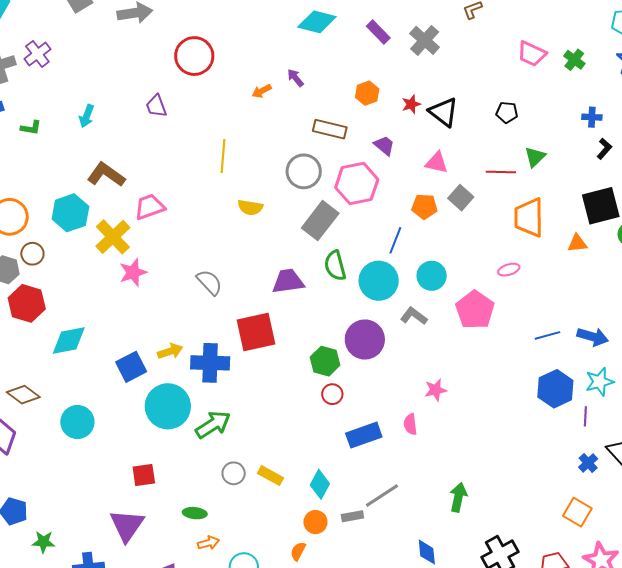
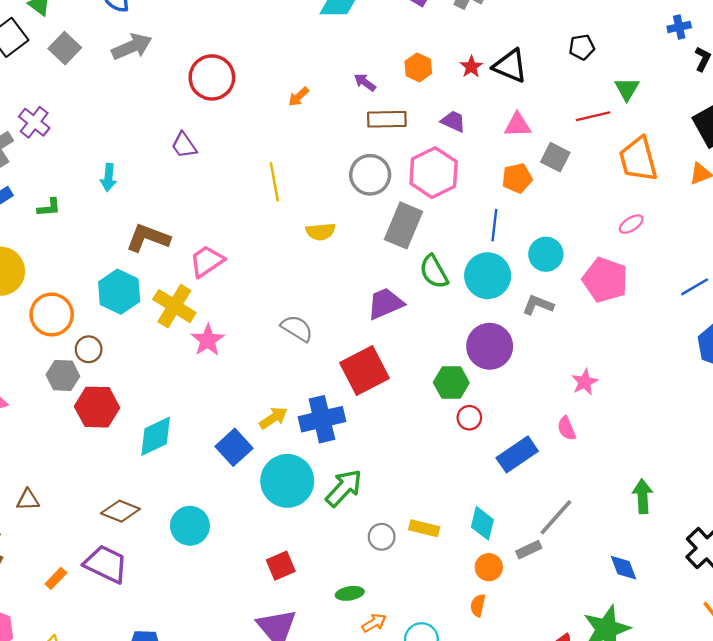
purple arrow: (295, 78) -> (365, 82), moved

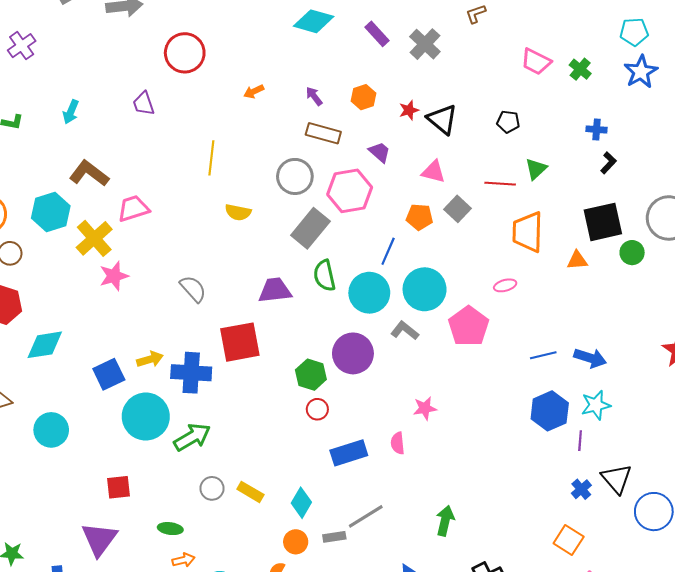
cyan circle: (546, 254) -> (425, 289), size x1.4

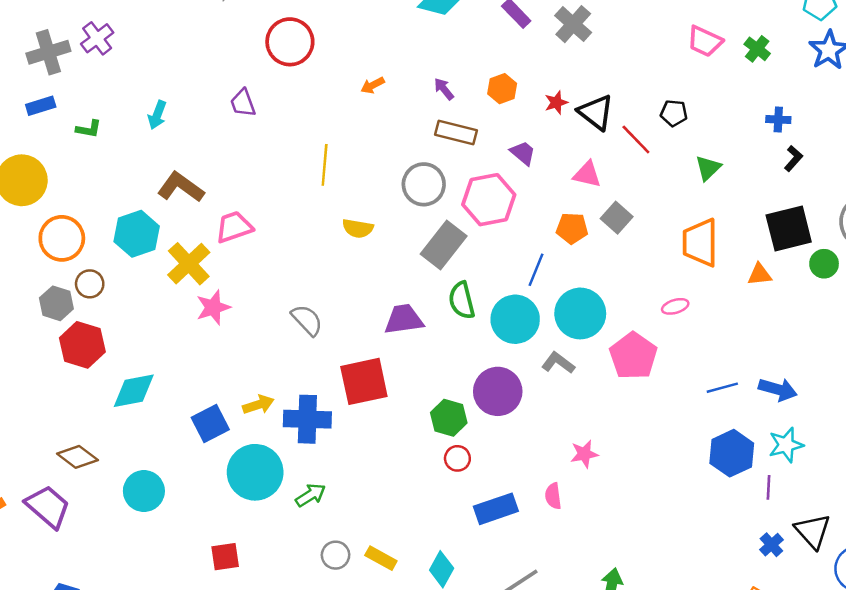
red line: (500, 184) -> (636, 139), moved, turned 44
green arrow: (192, 437) -> (311, 495), size x0.7

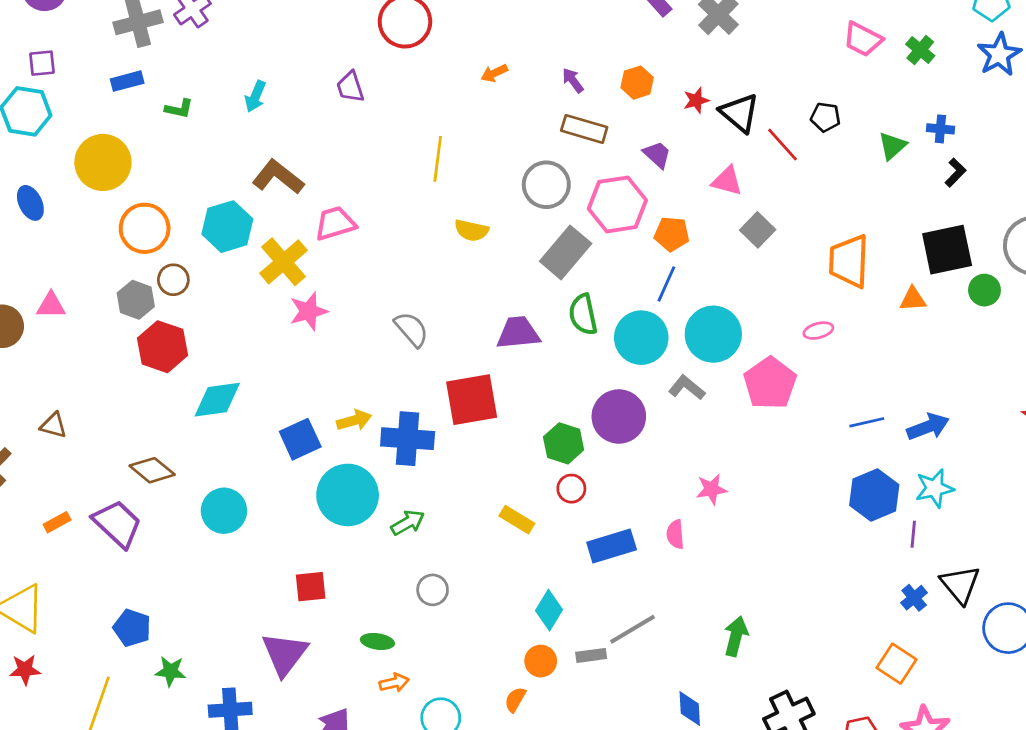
green triangle: (708, 168) -> (892, 146), moved
orange pentagon: (572, 228) -> (672, 234), moved
blue arrow: (778, 389) -> (928, 427), turned -39
yellow rectangle: (381, 558) -> (517, 520), moved

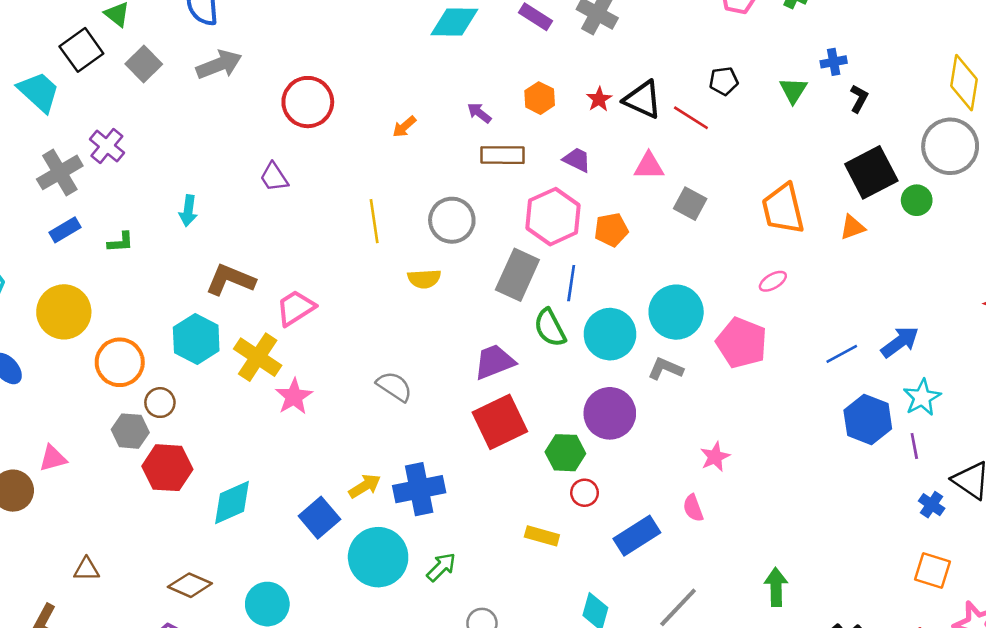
gray circle: (546, 185) -> (452, 220), moved
blue line: (666, 284) -> (571, 283), moved
red square: (472, 400) -> (500, 422), moved

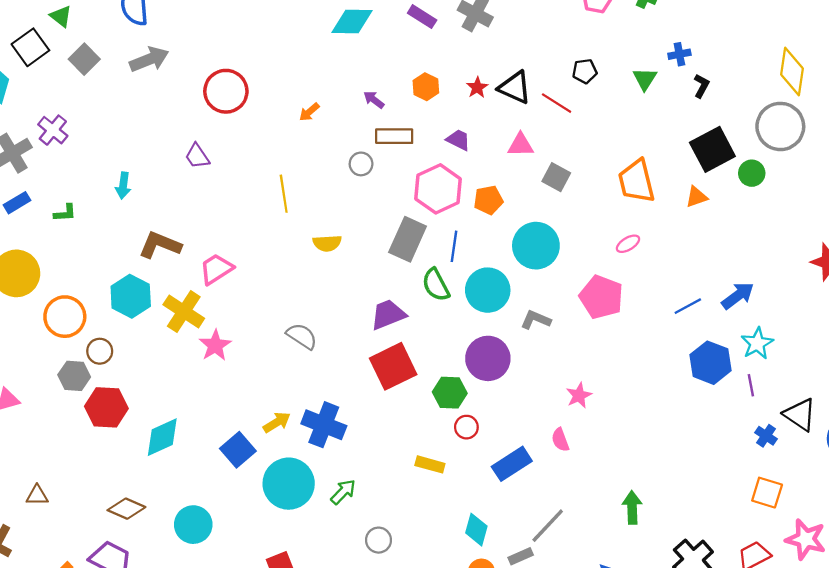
gray circle: (452, 220) -> (361, 164), moved, size x0.6
cyan circle: (676, 312) -> (536, 246), moved
blue cross: (419, 489) -> (324, 425), turned 33

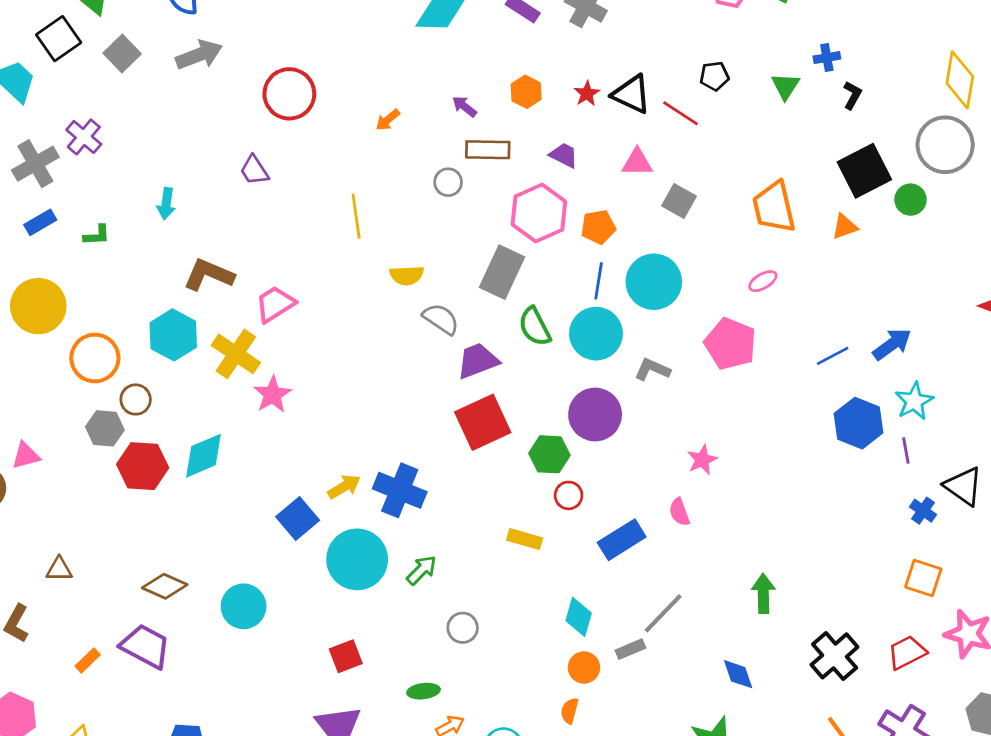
blue line: (454, 246) -> (599, 281), moved
gray semicircle: (302, 336) -> (441, 319), moved
cyan diamond: (162, 437) -> (203, 456), moved

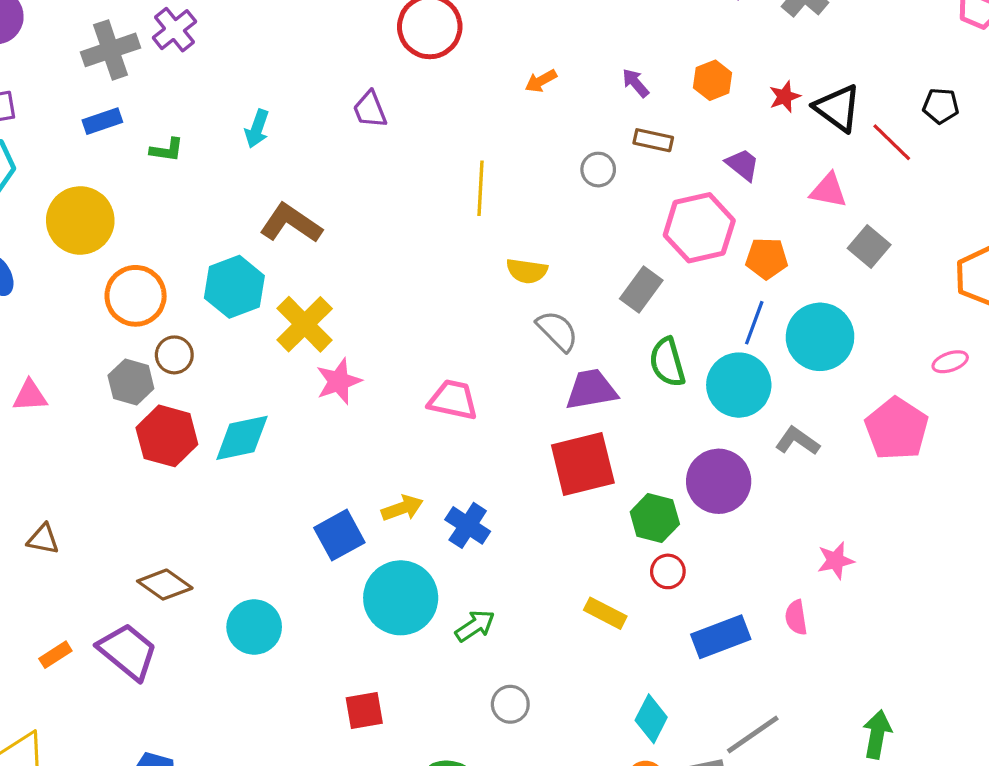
brown rectangle: (488, 150) -> (653, 140), size x0.7
gray rectangle: (502, 272) -> (641, 290), size x0.7
pink trapezoid: (275, 304) -> (453, 400), moved, turned 33
blue cross: (400, 490) -> (468, 525), size x0.7

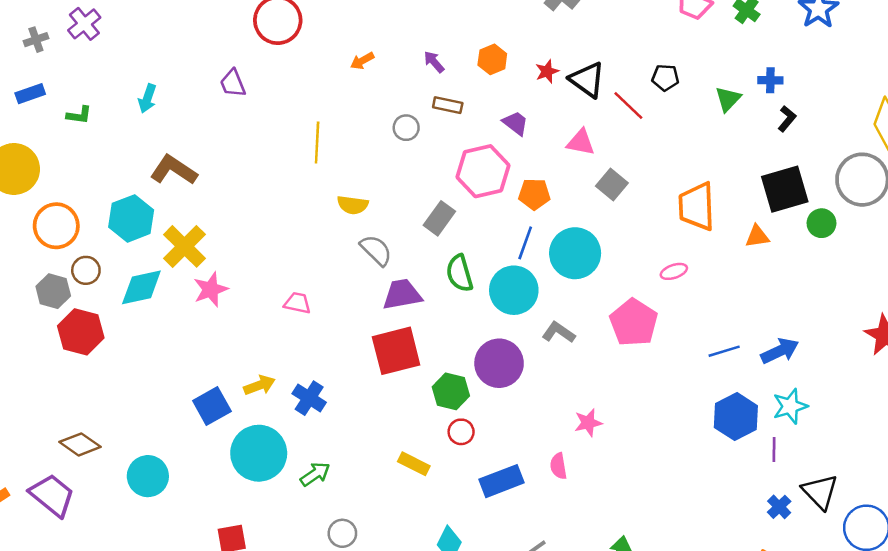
gray cross: (110, 50) -> (36, 40), size x0.6
pink trapezoid: (453, 400) -> (297, 303), size x0.7
cyan diamond: (242, 438) -> (141, 287), moved

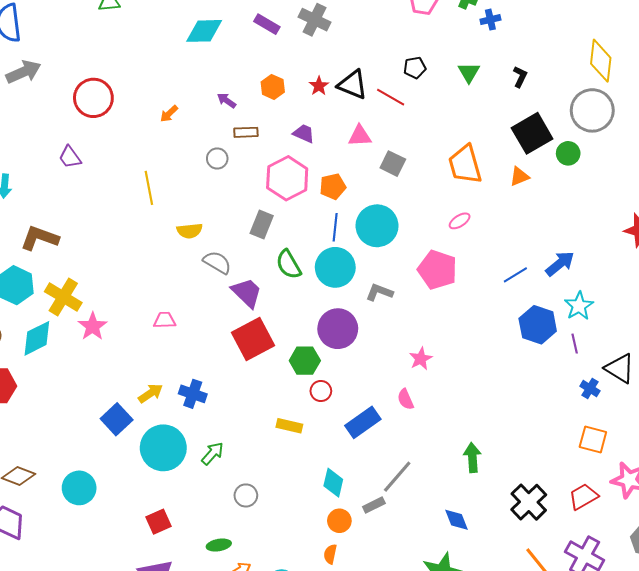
blue cross: (770, 80) -> (490, 20), moved
purple trapezoid: (402, 294) -> (247, 293), turned 68

